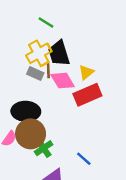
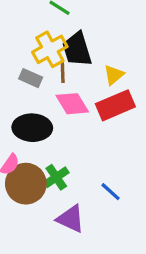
gray rectangle: (35, 73) -> (31, 78), moved
pink diamond: (63, 81) -> (72, 104), moved
brown circle: (31, 134) -> (26, 184), moved

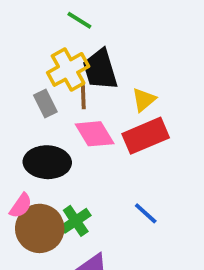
gray rectangle: (31, 78) -> (45, 104), turned 40
blue line: (111, 192) -> (146, 213), moved

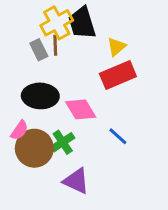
brown line: (83, 96) -> (55, 45), moved
pink diamond: (95, 134) -> (81, 109), moved

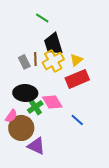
yellow cross: (57, 23) -> (53, 61), moved
green cross: (63, 142) -> (35, 107), moved
purple triangle: (76, 181) -> (36, 146), moved

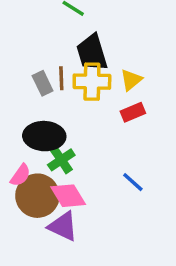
yellow cross: (53, 61) -> (92, 82), turned 30
red rectangle: (77, 79) -> (133, 112), size x0.6
pink diamond: (52, 102) -> (68, 196), moved

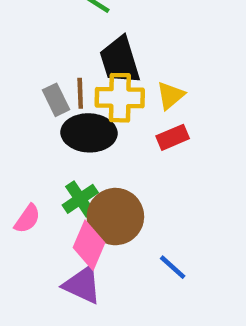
black ellipse: (44, 136) -> (89, 133), moved
blue line: (133, 182) -> (173, 267), moved
brown circle: (37, 196) -> (115, 217), moved
pink diamond: (68, 196) -> (89, 245), turned 54

